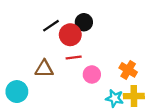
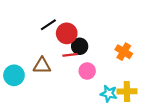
black circle: (84, 22) -> (80, 46), moved
orange cross: (128, 70) -> (124, 52), moved
cyan circle: (17, 92) -> (14, 75), moved

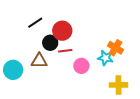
black line: (48, 25) -> (35, 23), moved
black circle: (80, 46) -> (50, 43), moved
cyan star: (109, 94) -> (105, 58), moved

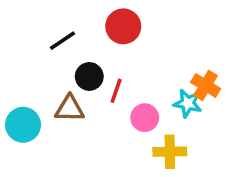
red circle: (62, 31) -> (123, 26), moved
red line: (65, 51) -> (116, 91), turned -64
yellow cross: (119, 85) -> (170, 152), moved

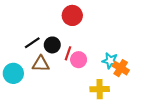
black line: (62, 41) -> (32, 43), moved
orange cross: (206, 85) -> (121, 68), moved
pink circle: (145, 118) -> (79, 60), moved

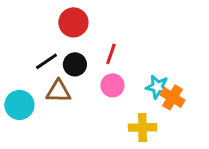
red circle: (72, 15) -> (73, 22), moved
red line: (68, 53) -> (111, 54), moved

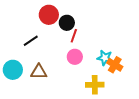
black circle: (75, 64) -> (67, 23), moved
brown triangle: (58, 91) -> (39, 72), moved

